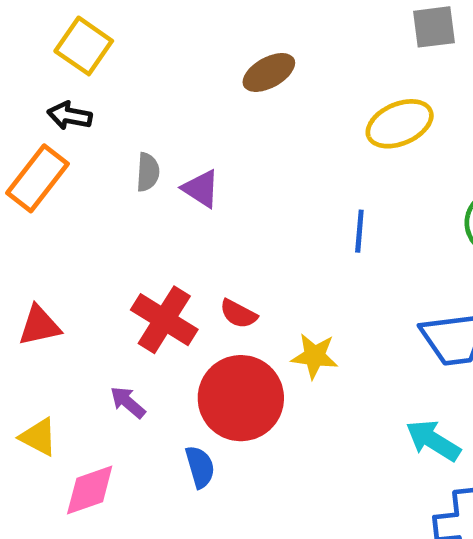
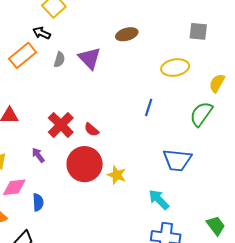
gray semicircle: (148, 172) -> (59, 60), moved
purple triangle: (201, 189) -> (90, 58), moved, size x1.4
yellow star: (315, 356) -> (117, 175), moved
blue semicircle: (200, 467) -> (38, 202), moved

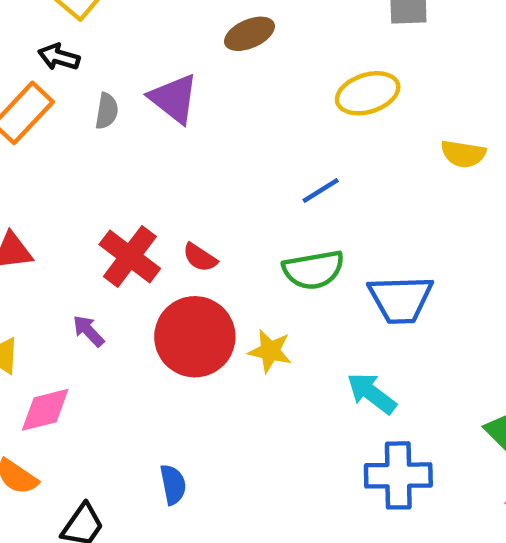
yellow semicircle: (217, 83) -> (463, 154), moved, turned -102
blue line: (149, 107) -> (321, 190), turned 48
green semicircle: (201, 114) -> (313, 270), moved, turned -128
blue semicircle: (38, 202) -> (173, 485), moved

